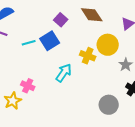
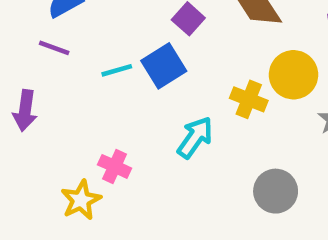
gray circle: (109, 105) -> (276, 191), moved

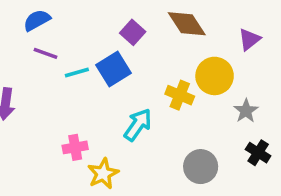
purple line: (54, 48) -> (46, 53), moved
pink cross: (115, 166) -> (75, 147), turned -35
yellow star: (81, 200) -> (103, 174), moved

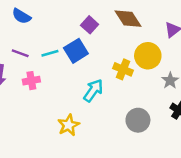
blue semicircle: (37, 20) -> (21, 16), turned -120
purple line: (46, 53) -> (20, 53), moved
pink cross: (75, 147) -> (31, 81), moved

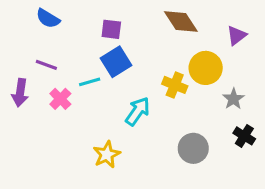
purple square: (90, 25) -> (111, 29), moved, turned -35
cyan line: (50, 53) -> (90, 82), moved
pink cross: (31, 81) -> (60, 99), turned -35

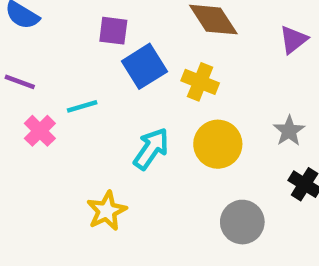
blue square: (116, 62) -> (144, 66), moved
yellow circle: (206, 68) -> (218, 144), moved
yellow cross: (175, 85) -> (200, 82), moved
gray circle: (193, 148) -> (242, 222), moved

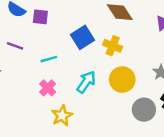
purple square: (113, 31) -> (40, 17), moved
pink cross: (40, 131) -> (48, 88), moved
gray circle: (242, 222) -> (144, 110), moved

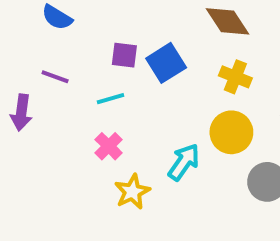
purple square: (40, 17) -> (124, 55), moved
yellow cross: (113, 46) -> (235, 77), moved
cyan arrow: (86, 82) -> (184, 162), moved

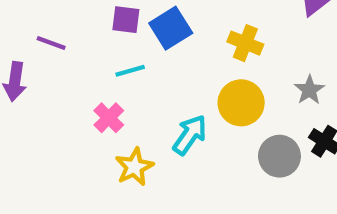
cyan line: (111, 99) -> (130, 71), moved

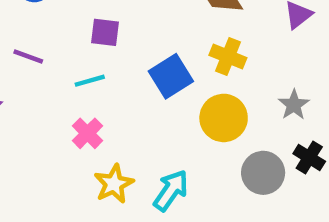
blue square: (171, 28) -> (171, 76), moved
cyan line: (130, 71) -> (90, 81), moved
cyan arrow: (190, 135) -> (171, 190), moved

